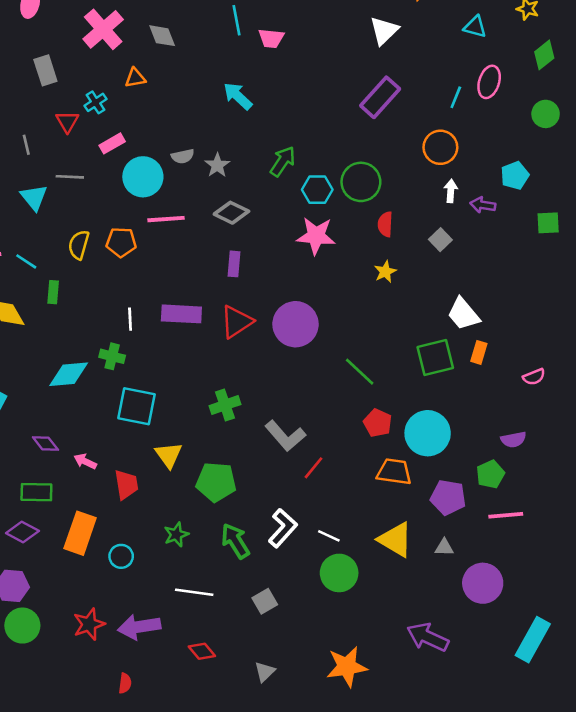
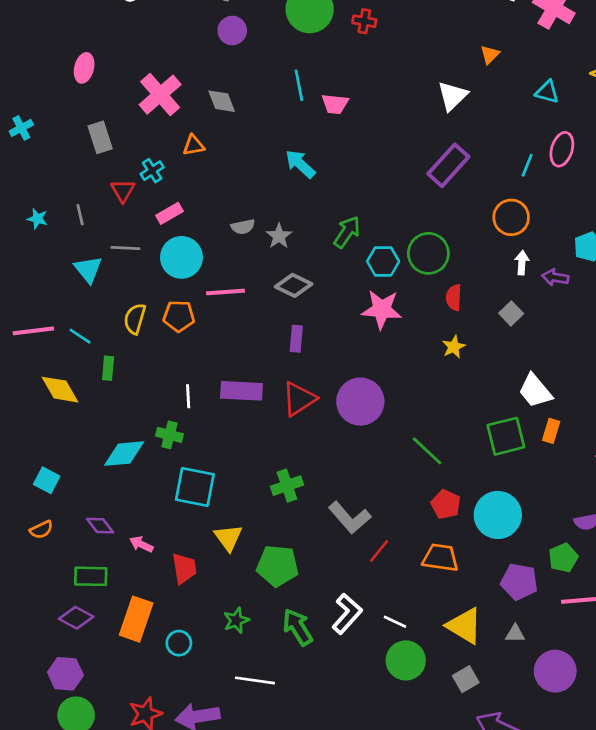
cyan circle: (143, 177) -> (182, 257), moved
orange trapezoid: (394, 472) -> (440, 558), moved
gray square: (265, 601) -> (466, 679), moved

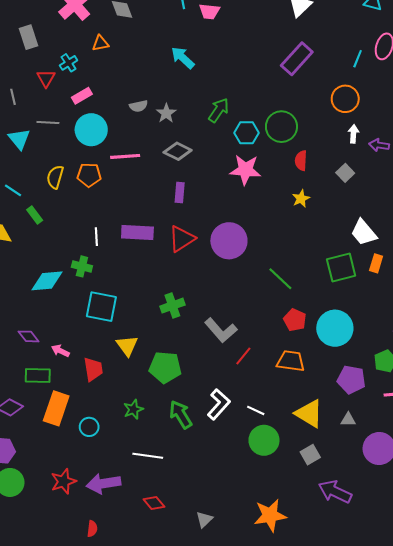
green rectangle: (108, 368) -> (35, 215), turned -42
green rectangle: (91, 576) -> (38, 375), moved

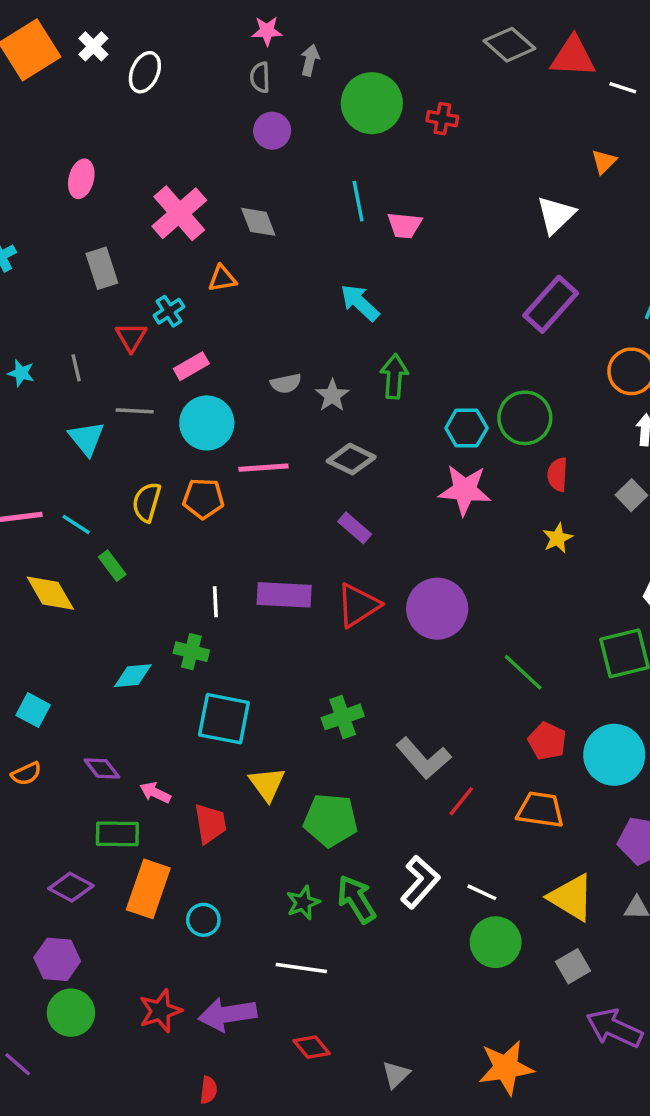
green arrow: (219, 110) -> (394, 377), moved, turned -30
purple rectangle: (180, 192) -> (355, 528), turned -54
cyan diamond: (47, 281) -> (133, 676), size x0.7
green star: (133, 409) -> (303, 903), moved

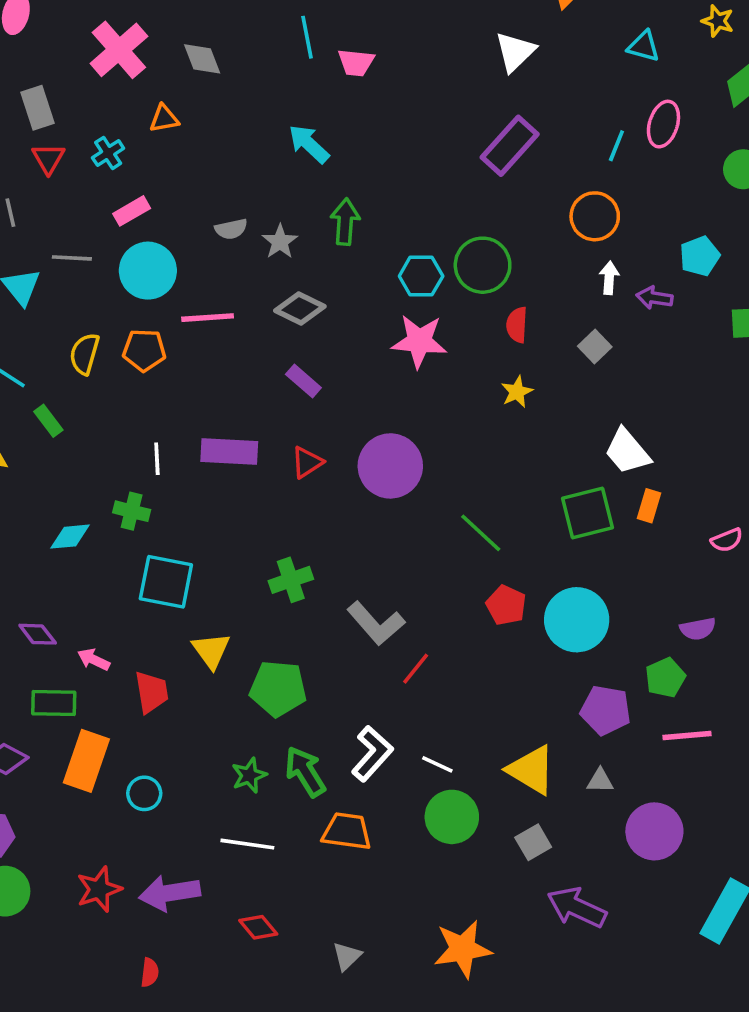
red triangle: (131, 337) -> (48, 158), moved
red triangle: (358, 605) -> (307, 462), size x0.7
orange trapezoid: (540, 810) -> (347, 831), moved

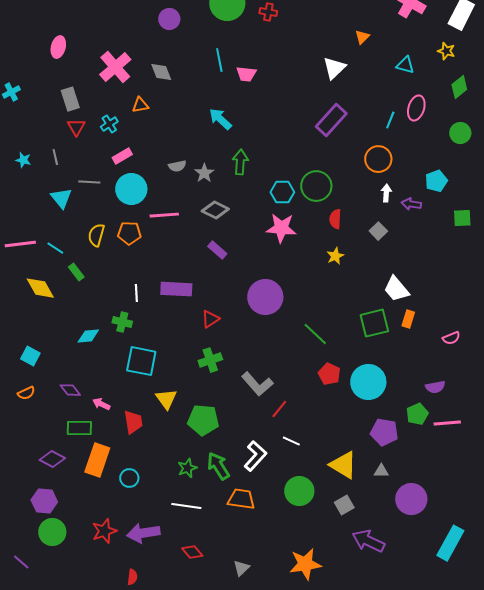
red triangle: (307, 462) -> (210, 319), moved
pink line: (687, 736) -> (447, 423), moved
white line: (437, 764) -> (291, 441), moved

